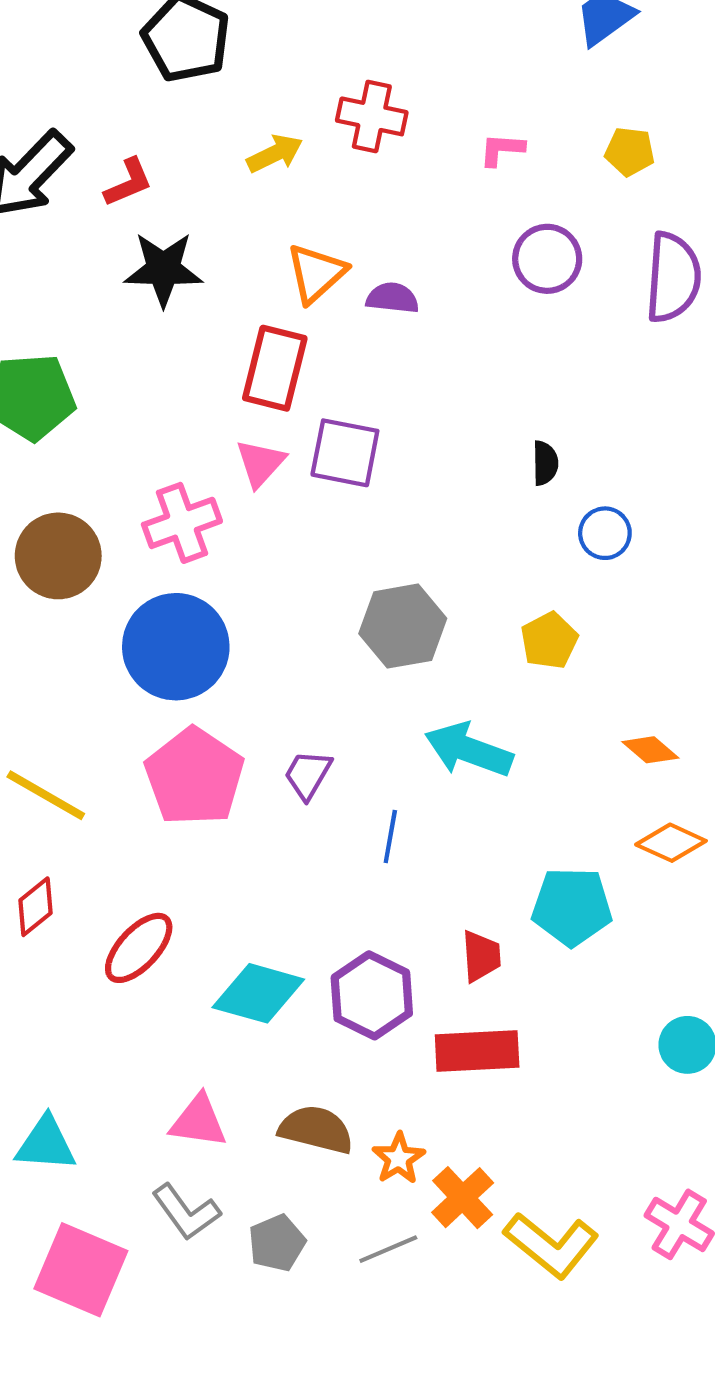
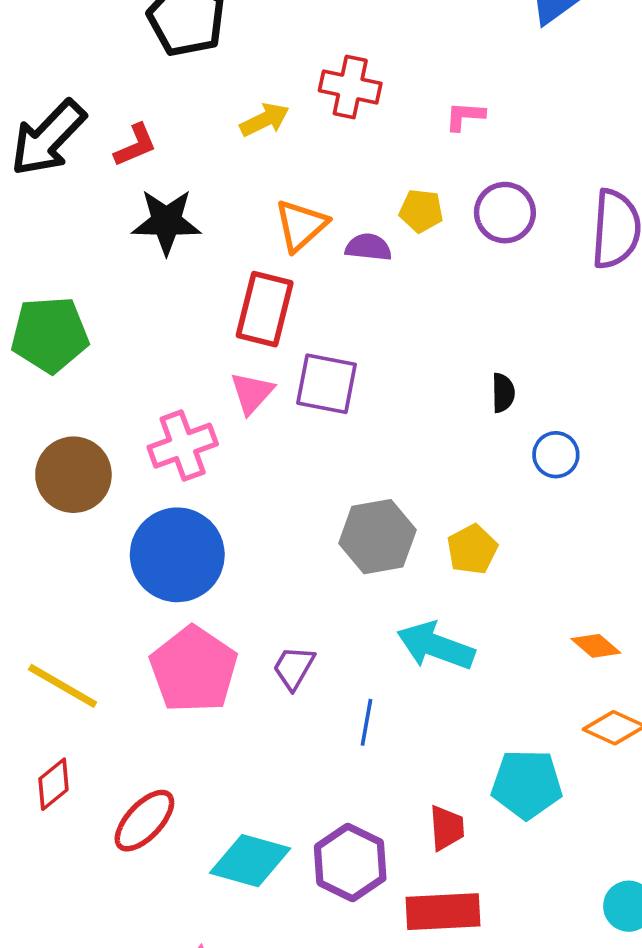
yellow pentagon: (630, 152) -> (421, 211), moved
yellow pentagon: (549, 641) -> (472, 549), moved

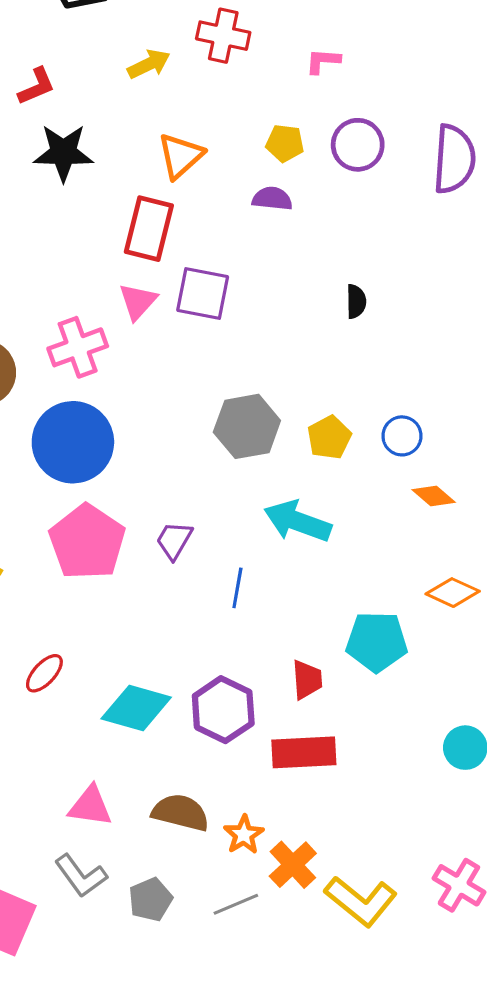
purple semicircle: (368, 247) -> (272, 199), moved
blue circle: (556, 455) -> (402, 436), moved
orange diamond: (596, 646) -> (434, 496), moved
red ellipse: (144, 821) -> (44, 673), size x0.7

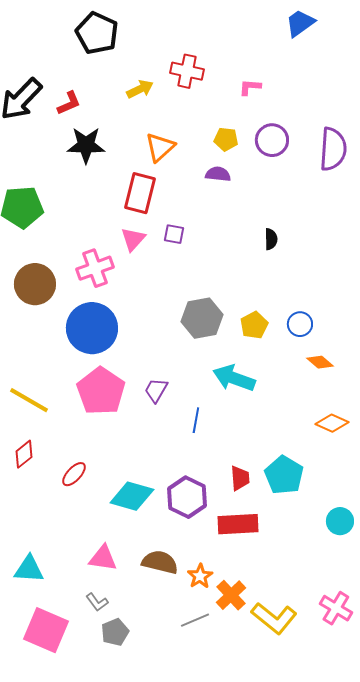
purple square: (203, 294) -> (174, 234), size x0.6
cyan pentagon: (377, 642) -> (284, 475), moved, turned 30
gray L-shape: (81, 876) -> (97, 602), size x0.7
gray pentagon: (150, 899) -> (115, 632), moved

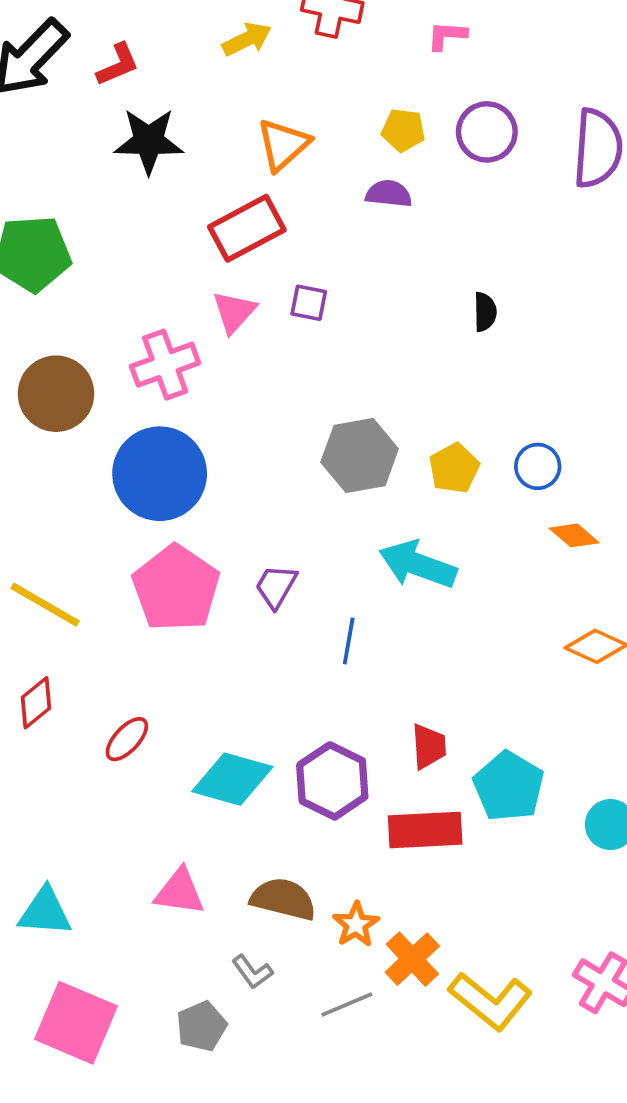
red rectangle: (140, 193) -> (247, 228), turned 48
cyan pentagon: (284, 475) -> (509, 786), moved
gray L-shape: (97, 602) -> (252, 972), moved

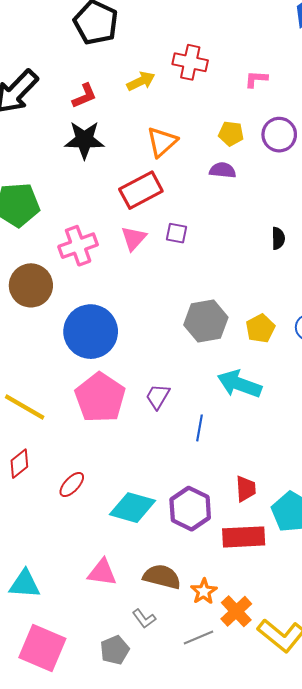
red L-shape: (118, 65) -> (84, 96), moved
pink cross: (165, 365) -> (78, 246), moved

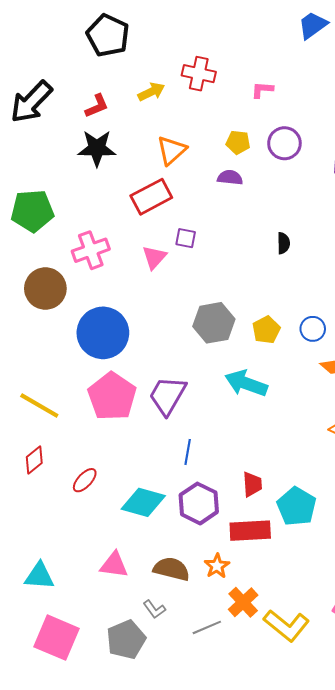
pink triangle: (134, 238) -> (154, 257), moved
purple trapezoid: (158, 397) -> (167, 395), size x1.6
blue line: (200, 428) -> (188, 452), moved
orange star: (204, 591) -> (217, 566), moved
gray pentagon: (115, 650) -> (126, 640), size x1.4

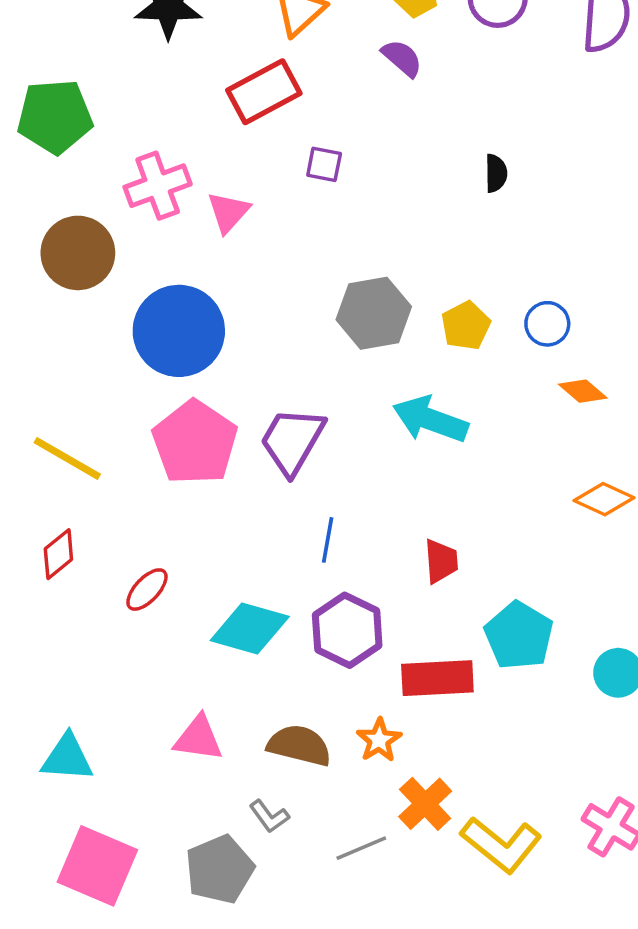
purple semicircle: (230, 178) -> (402, 58), turned 35
pink triangle: (154, 257) -> (228, 212), moved
red trapezoid: (252, 484) -> (441, 561), moved

